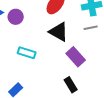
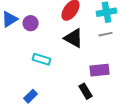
purple rectangle: (76, 57) -> (100, 70), moved, turned -54

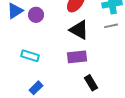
cyan rectangle: (42, 59) -> (30, 56), moved
purple rectangle: (100, 70) -> (77, 57), moved

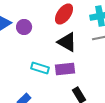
cyan rectangle: (30, 56) -> (40, 68), moved

